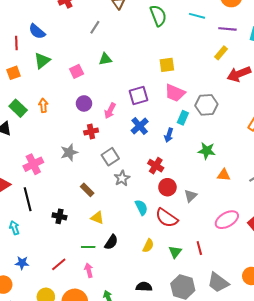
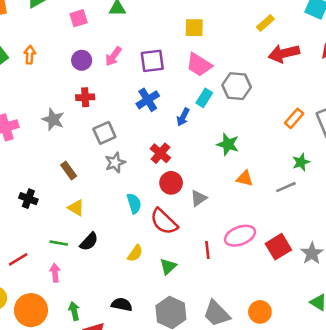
pink arrow: (110, 111) -> (113, 56), moved
gray star: (69, 152) -> (53, 119), turned 30
red line: (199, 248) -> (207, 250), moved

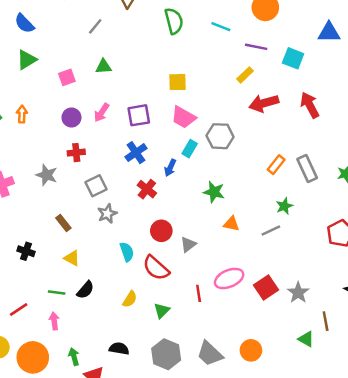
red cross: (160, 153) -> (147, 189), moved

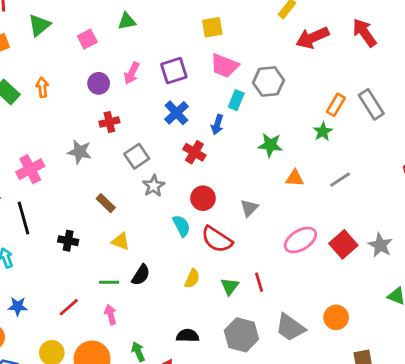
green star: (284, 206) -> (323, 132), moved
red circle: (161, 231) -> (203, 198), moved
red line: (199, 293) -> (259, 282), moved

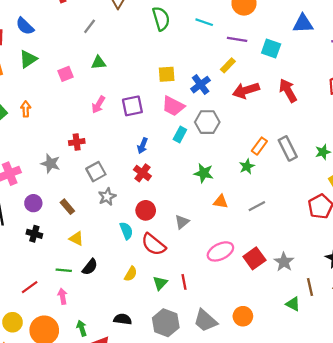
purple circle: (99, 83) -> (33, 203), moved
blue cross: (176, 113) -> (201, 85), moved
blue arrow: (217, 125) -> (142, 146), moved

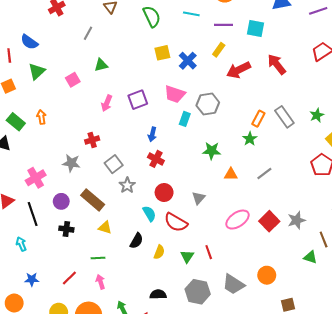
yellow square: (167, 74) -> (162, 53), moved
blue cross: (201, 85) -> (188, 61), moved
brown rectangle: (67, 207) -> (93, 200), size x1.6
gray star: (284, 262) -> (297, 220), turned 30
black semicircle: (90, 267) -> (136, 241), moved

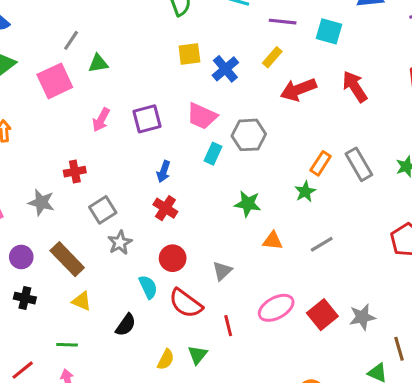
gray line: (88, 33) -> (71, 40), moved
pink square: (73, 80) -> (55, 81), size x1.6
yellow semicircle: (159, 252) -> (166, 359), moved
red line: (209, 252) -> (228, 326), moved

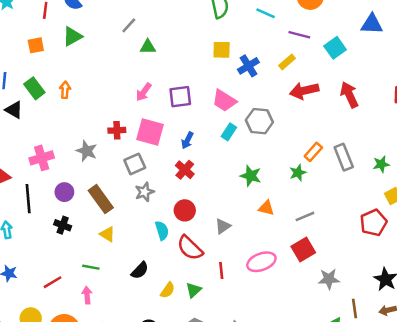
cyan square: (329, 31) -> (335, 48), turned 30
pink square: (55, 81) -> (150, 132), moved, turned 32
red square: (322, 315) -> (303, 250), moved
black semicircle: (126, 325) -> (140, 270), moved

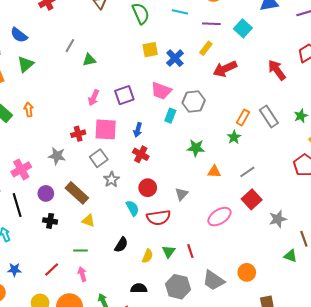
red arrow: (349, 95) -> (277, 70), moved
red semicircle: (190, 248) -> (158, 218), turned -40
red line: (221, 270) -> (190, 251), moved

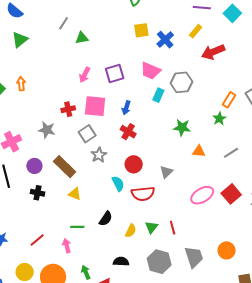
red square: (252, 199) -> (231, 194), moved
green line: (80, 251) -> (77, 227), moved
gray trapezoid: (214, 280) -> (194, 257), turned -145

